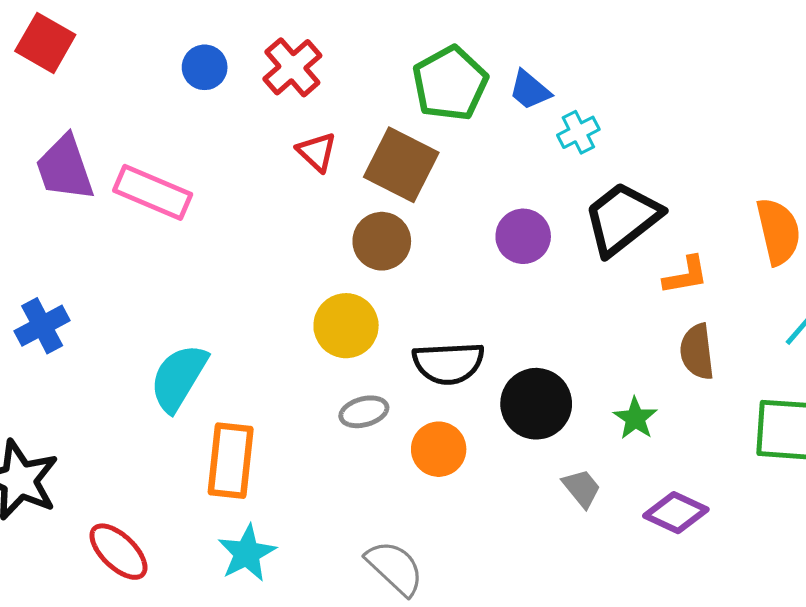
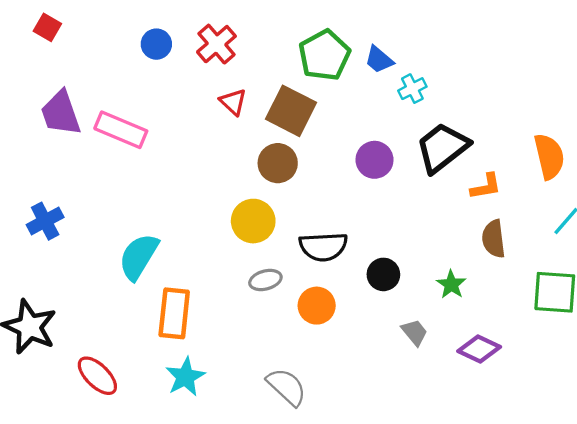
red square: (45, 43) -> (47, 27), size x0.7
black circle: (536, 404) -> (383, 274), size x0.7

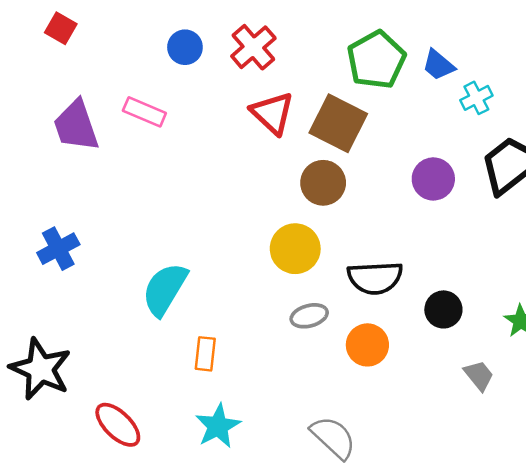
red triangle: (233, 102) -> (272, 113), size x1.4
pink rectangle: (121, 130) -> (144, 112), moved, size x0.7
orange rectangle: (174, 313) -> (205, 354), size x0.6

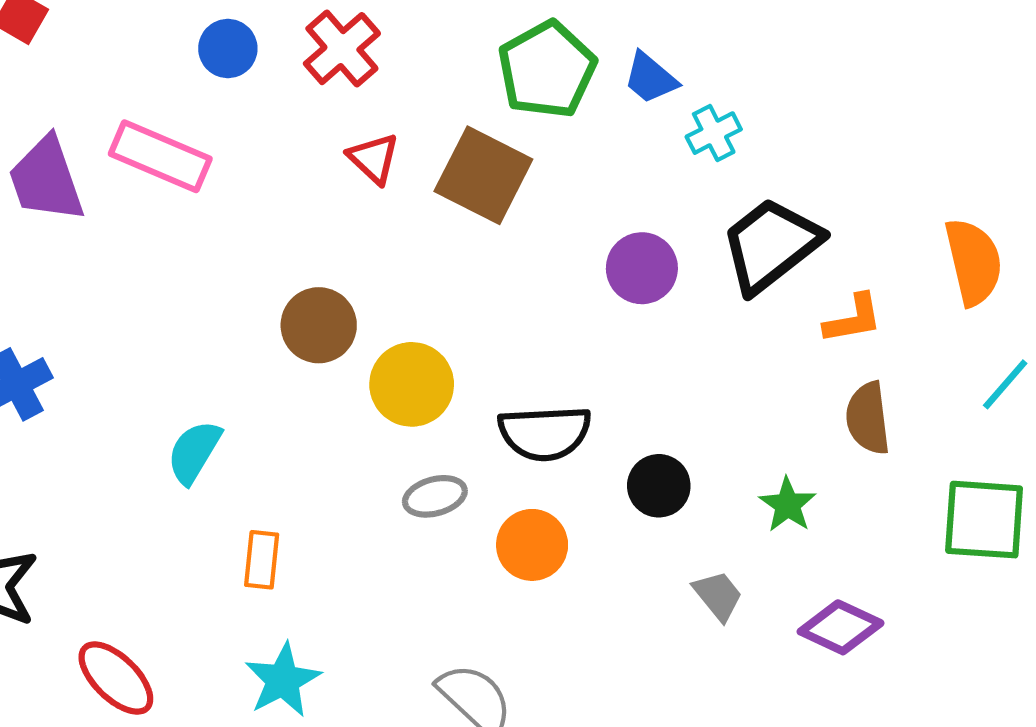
pink rectangle: (144, 112) -> (160, 156), size x1.4
red triangle: (272, 113) -> (374, 158), size x0.7
brown circle: (323, 183) -> (319, 325), moved
cyan semicircle: (165, 289) -> (194, 452), size x0.7

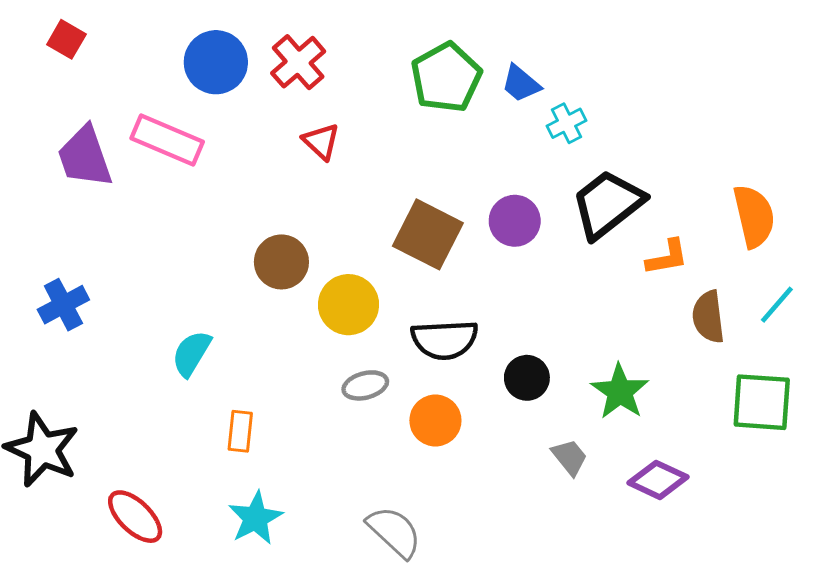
blue circle: (228, 49) -> (216, 62), size x1.5
brown square: (483, 175) -> (428, 234), moved
brown semicircle: (868, 418) -> (708, 317), moved
green star: (788, 505) -> (620, 392), size x1.4

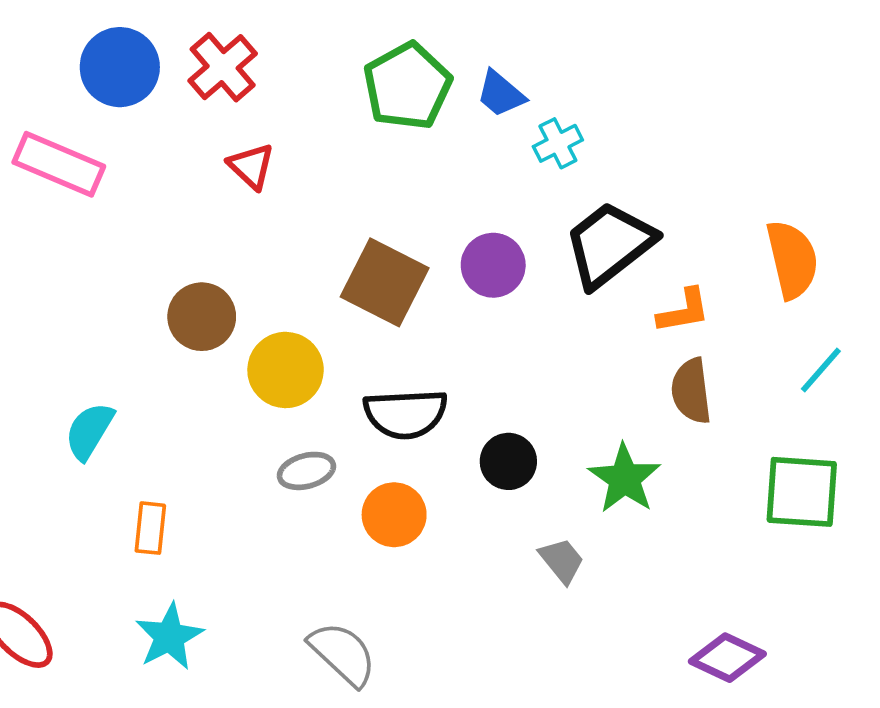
brown semicircle: (708, 317) -> (691, 391), moved
purple diamond: (658, 480) -> (727, 658), moved

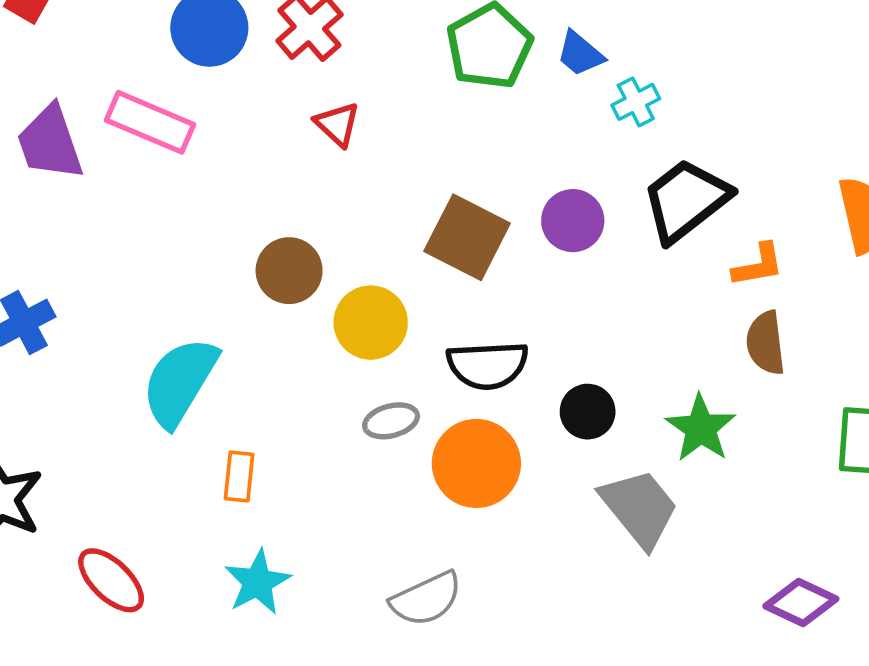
cyan semicircle: (89, 431) -> (180, 382), size x1.6
orange circle: (394, 515) -> (476, 463), size x1.4
gray trapezoid: (562, 560) -> (640, 508), size x1.8
gray semicircle: (343, 654) -> (426, 599), turned 112

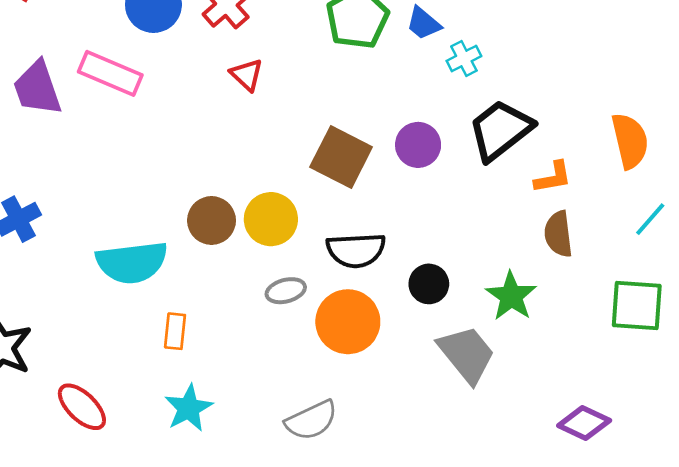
brown circle: (289, 271) -> (212, 220), moved
cyan semicircle: (180, 382) -> (132, 262), turned -128

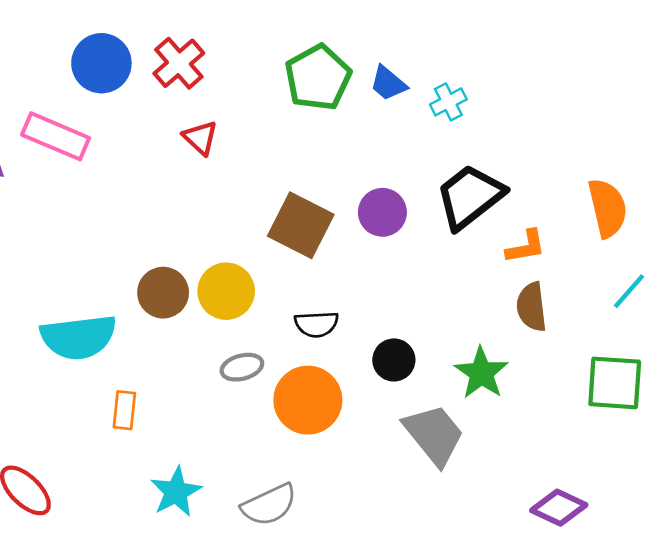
cyan cross: (464, 58) -> (448, 102), moved
black semicircle: (356, 250) -> (316, 324), size x0.7
cyan star: (189, 408) -> (176, 492), moved

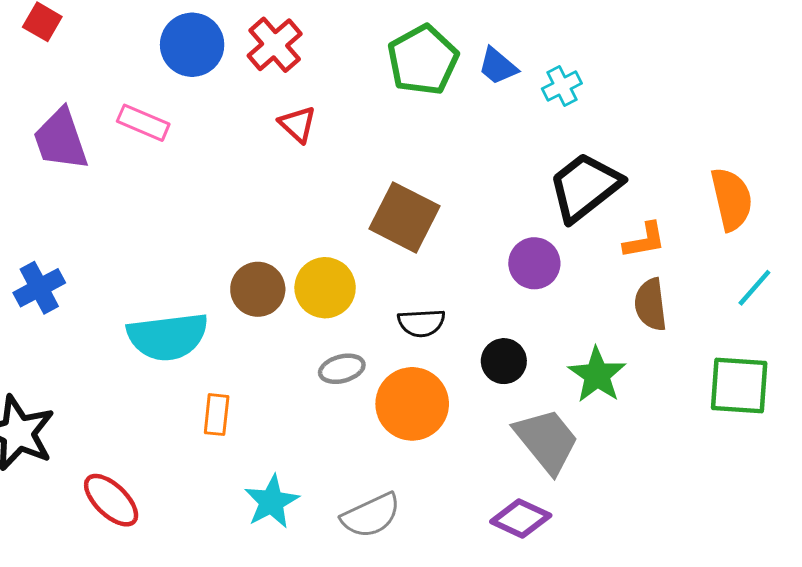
pink rectangle: (56, 136) -> (143, 123), size x0.7
purple circle: (382, 212) -> (534, 263), moved
purple diamond: (559, 508) -> (521, 518), moved

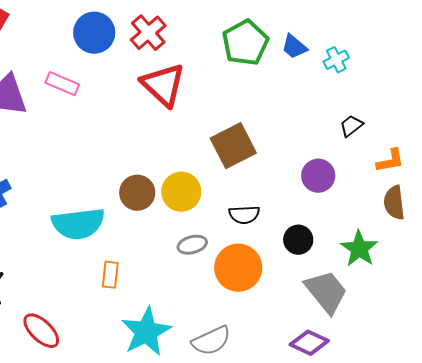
red triangle: (298, 124) -> (163, 85), size x1.8
black trapezoid: (585, 187) -> (351, 126), size x0.5
brown square: (404, 217) -> (233, 146), turned 36
cyan star: (272, 502) -> (146, 332), size x1.4

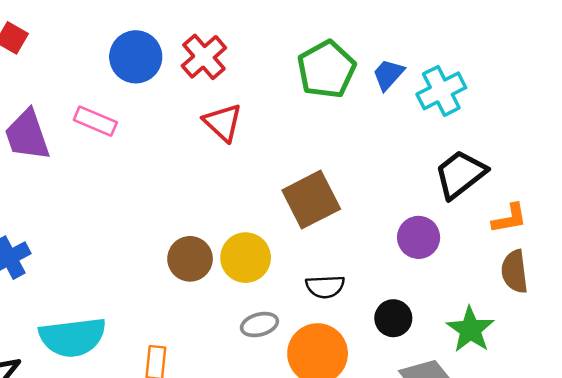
blue trapezoid: (294, 47) -> (388, 74), turned 92
cyan cross: (336, 60) -> (441, 91), size x1.5
red triangle: (163, 85) -> (223, 122), size x0.7
black trapezoid: (351, 126) -> (460, 174), size x1.8
cyan semicircle: (78, 224) -> (73, 337), moved

